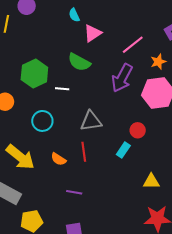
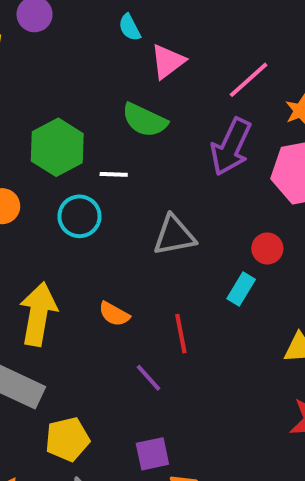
cyan circle: (42, 121) -> (79, 216), moved
red line: (84, 152) -> (181, 334), moved
yellow arrow: (20, 157) -> (38, 314), turned -116
purple line: (74, 192) -> (149, 378), turned 42

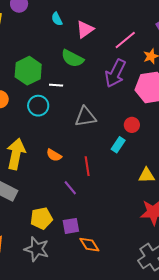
cyan semicircle: (130, 27) -> (57, 19), moved
yellow pentagon: (67, 439) -> (41, 218), moved

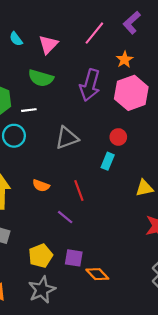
pink line: (125, 40) -> (94, 33), moved
purple square: (71, 226) -> (74, 258), turned 30
gray star: (37, 249) -> (42, 290), turned -30

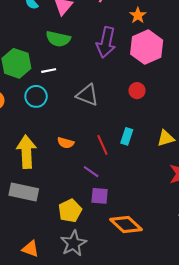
gray triangle: (67, 138) -> (87, 95), turned 45
cyan rectangle: (108, 161) -> (127, 136), moved
purple square: (74, 258) -> (100, 196), moved
orange diamond: (97, 274) -> (126, 225), size x1.4

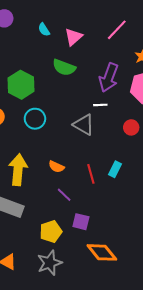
white line: (49, 71) -> (100, 105), moved
purple line: (91, 172) -> (64, 195), moved

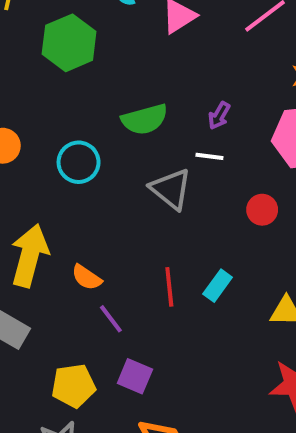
green semicircle: (64, 67) -> (145, 119), moved, turned -45
purple arrow: (109, 77) -> (219, 116), moved, size x0.5
green hexagon: (21, 85) -> (69, 43), moved
orange semicircle: (56, 167) -> (87, 277), moved

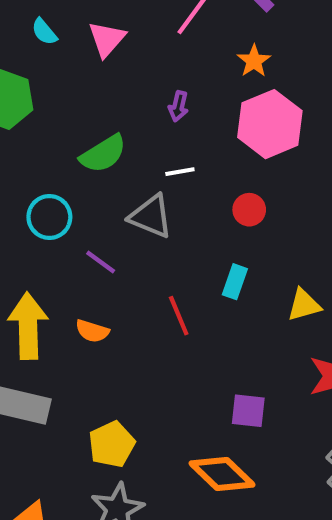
purple arrow: (219, 116) -> (178, 106), moved
cyan rectangle: (218, 286) -> (235, 282), moved
purple line: (111, 319) -> (101, 262), moved
purple square: (135, 376) -> (248, 411), moved

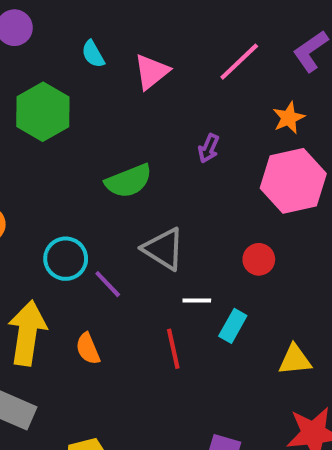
white line: (180, 172) -> (197, 301), moved
cyan circle: (49, 217) -> (66, 259), moved
orange semicircle: (92, 331) -> (88, 349), turned 40

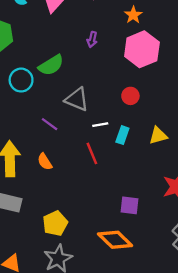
cyan circle: (66, 259) -> (21, 80), moved
yellow triangle: (295, 360) -> (158, 135), moved

